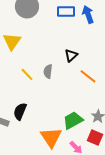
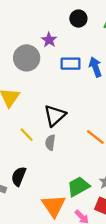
black triangle: (71, 55) -> (55, 115), moved, size x1.5
gray semicircle: (48, 71) -> (50, 143), moved

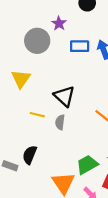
black triangle: (55, 115) -> (64, 96), turned -35
yellow line: (27, 135) -> (37, 115), turned -32

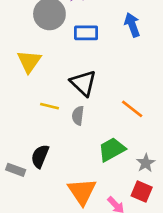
blue rectangle: (80, 46) -> (86, 33), moved
green trapezoid: (87, 165) -> (112, 149), moved

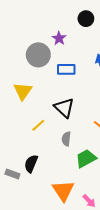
yellow line: (49, 106) -> (38, 125), turned -56
gray semicircle: (78, 116) -> (66, 139), moved

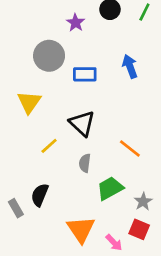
purple star: (59, 38) -> (76, 23), moved
gray rectangle: (12, 174) -> (16, 208), turned 40

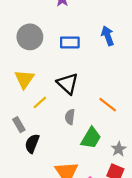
gray circle: (49, 56) -> (30, 37), moved
yellow triangle: (29, 102) -> (24, 79), moved
green trapezoid: (110, 188) -> (91, 138), turned 150
gray rectangle: (16, 208) -> (19, 125), moved

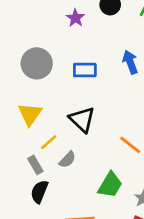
gray semicircle: (70, 117) -> (67, 160), moved, turned -144
gray rectangle: (19, 125) -> (35, 165), moved

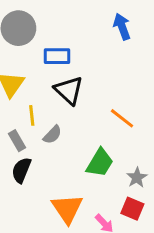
blue rectangle: (85, 70) -> (57, 56), moved
yellow line: (49, 142) -> (32, 115), turned -54

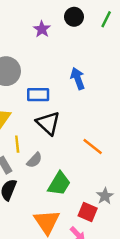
blue arrow: (122, 27) -> (78, 79), moved
green trapezoid: (100, 163) -> (59, 184), moved
red square: (132, 209) -> (88, 212), moved

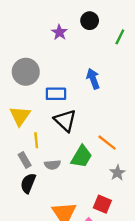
green line: (106, 19) -> (120, 37), moved
gray semicircle: (34, 160) -> (52, 165), moved, turned 42
green trapezoid: (59, 184) -> (81, 157), moved
gray star: (105, 196) -> (117, 173), moved

